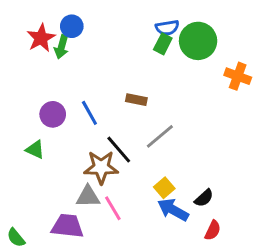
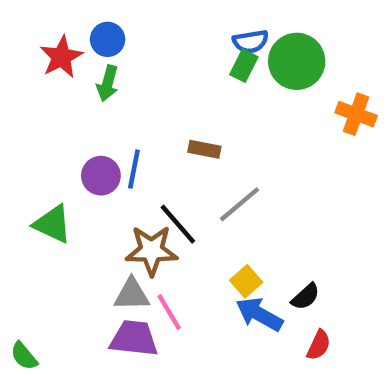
green arrow: (61, 47) -> (108, 83), moved
blue line: (89, 113) -> (134, 169), turned 40
purple circle: (53, 114) -> (101, 176), moved
green triangle: (35, 150) -> (53, 224), size x1.4
purple trapezoid: (67, 226) -> (134, 338), moved

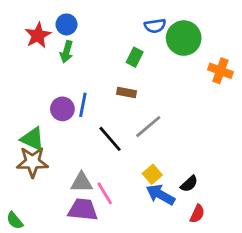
green rectangle: (244, 66) -> (135, 57), moved
brown star: (152, 250) -> (32, 162), moved

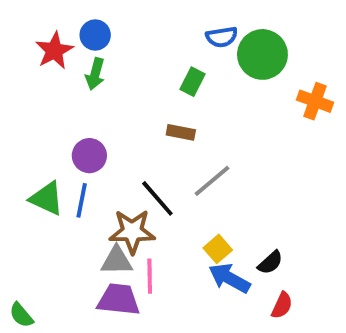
blue line: (83, 105) -> (82, 200), moved
brown star: (32, 162) -> (132, 231), moved
pink line: (105, 193) -> (150, 276), turned 30

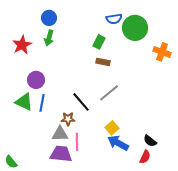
red star: (54, 51) -> (22, 45), moved
brown rectangle: (181, 132) -> (103, 62), moved
purple circle: (89, 156) -> (36, 80), moved
brown star: (132, 231) -> (68, 119), size x0.6
black semicircle: (270, 263) -> (150, 141), moved, turned 80

